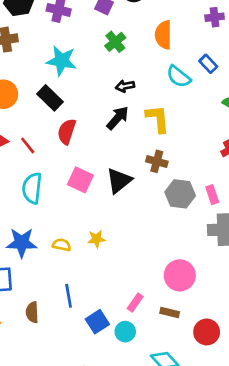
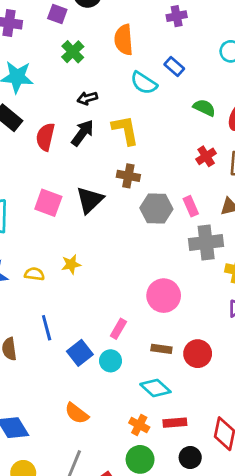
red semicircle: (67, 132) -> (45, 137), moved
brown rectangle: (170, 313) -> (161, 349), moved

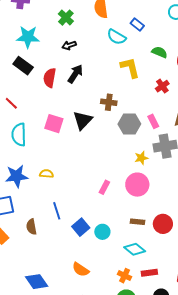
black arrow: (87, 98) -> (69, 45), moved
yellow L-shape: (125, 130) -> (130, 68), moved
yellow star: (71, 264) -> (141, 158), moved
pink rectangle: (118, 329) -> (104, 187), moved

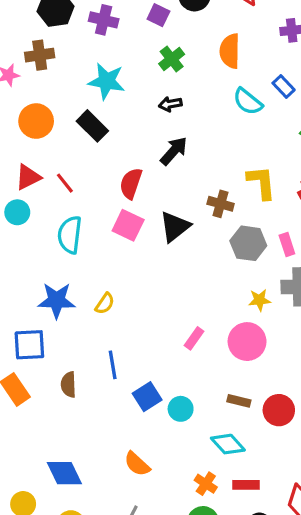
yellow L-shape: (130, 68) -> (261, 182), moved
red semicircle: (50, 78) -> (131, 183), moved
yellow semicircle: (46, 174) -> (105, 303), turned 112

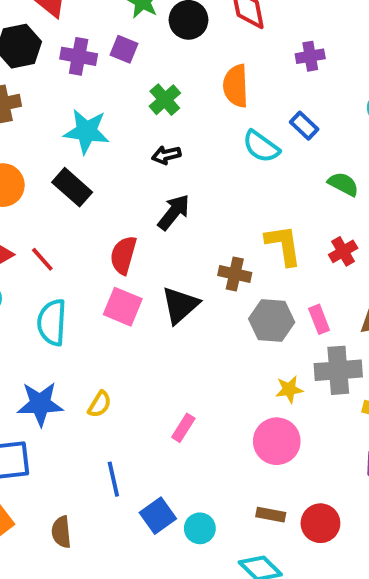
purple square: (158, 15) -> (124, 49), moved
pink rectangle: (194, 338) -> (183, 428), moved
brown semicircle: (69, 385) -> (61, 532), moved

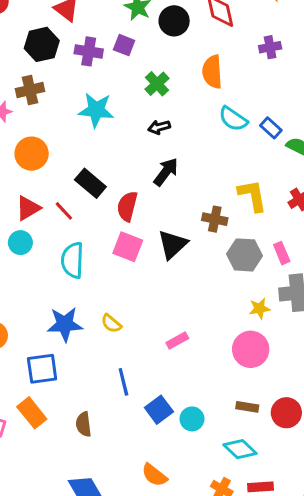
blue rectangle: (304, 126) -> (271, 128), moved
black rectangle: (72, 187) -> (90, 183), moved
yellow semicircle: (100, 404) -> (111, 324), turned 100
pink rectangle: (183, 428) -> (177, 340), turned 30

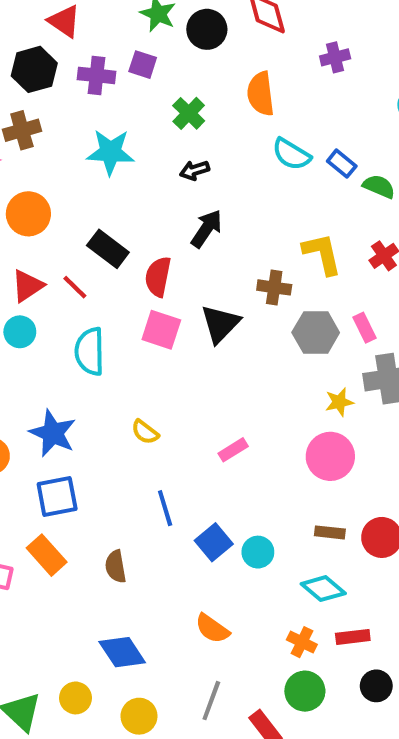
blue star: (65, 324) -> (53, 433), moved, turned 30

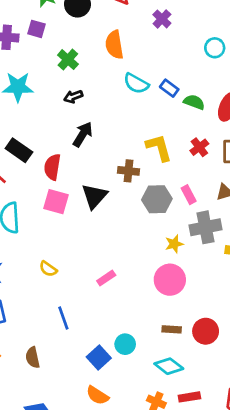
purple cross: (335, 57) -> (162, 19), turned -30
blue square: (214, 542) -> (99, 357), moved

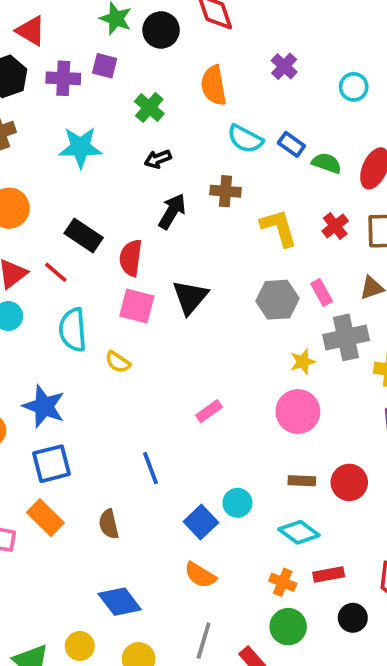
purple cross: (162, 19) -> (284, 66), moved
brown cross: (129, 171) -> (226, 191), moved
yellow semicircle: (48, 269) -> (118, 362), moved

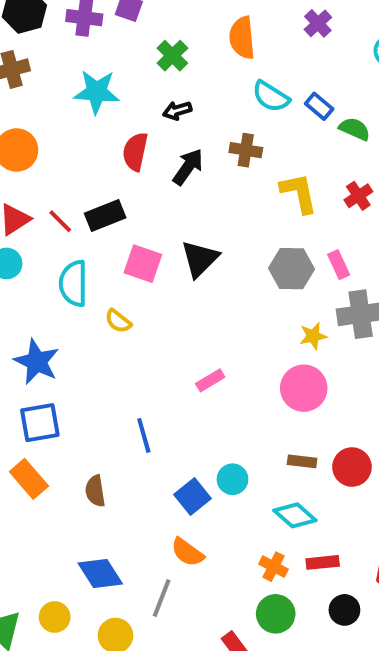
black rectangle: (84, 235) -> (105, 215), moved, turned -60
red semicircle: (131, 258) -> (135, 152), moved
gray line: (204, 641) -> (162, 598), moved

